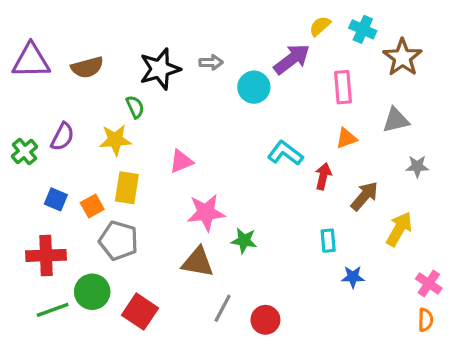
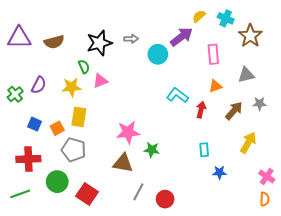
pink triangle: (181, 161) -> (100, 81), moved
brown arrow: (364, 196) -> (234, 111), moved
green line: (53, 310) -> (20, 194), moved

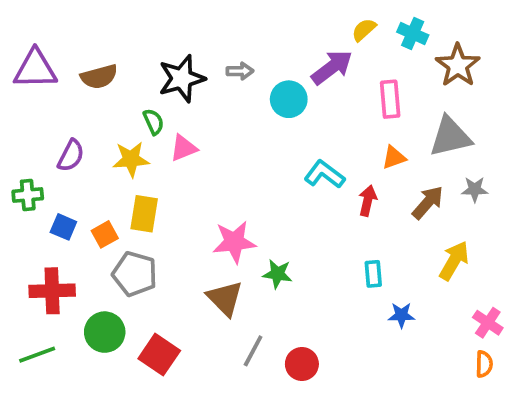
gray triangle: (246, 75) -> (450, 137), size x1.4
green cross: (15, 94) -> (28, 195), moved, turned 35
brown triangle: (123, 163) -> (225, 298), turned 35

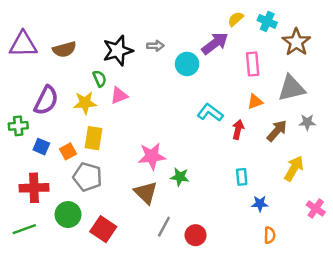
purple semicircle: (71, 156) -> (46, 100), size x1.4
orange semicircle: (484, 364) -> (270, 235), moved

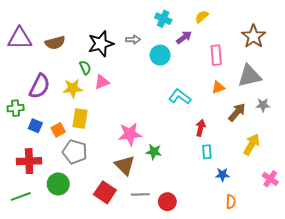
cyan cross: (267, 21) -> (163, 19), moved
purple arrow: (215, 43) -> (184, 37), size x0.7
red arrow: (238, 130) -> (201, 128), moved
gray line: (164, 227) -> (140, 194), turned 60
red square: (103, 229) -> (105, 192), moved

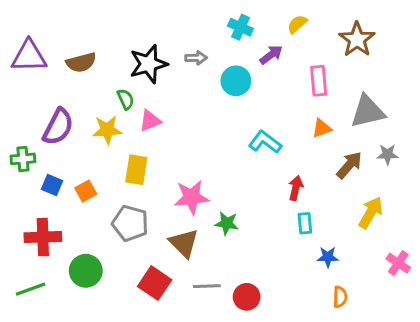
brown star: (254, 36) -> (357, 39), moved
yellow rectangle: (80, 119) -> (136, 170), moved
gray pentagon: (75, 152) -> (130, 223), moved

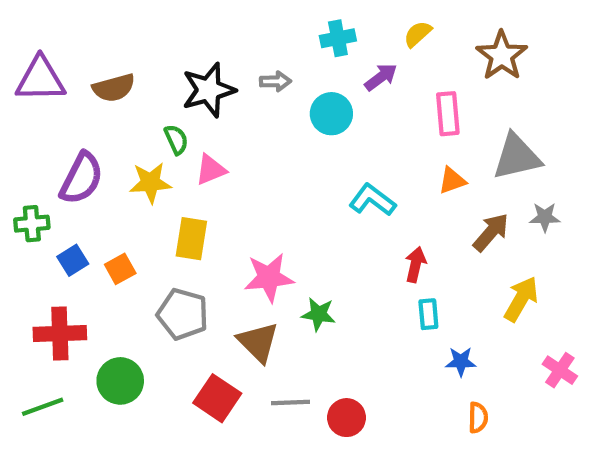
cyan cross: (240, 27) -> (338, 38), turned -35
blue square: (52, 185) -> (73, 260), turned 35

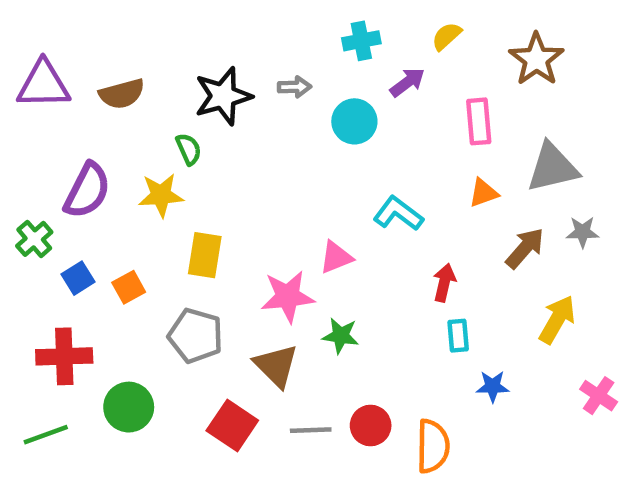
pink triangle: (211, 170) -> (336, 257), moved
green cross: (32, 224) -> (34, 239), turned -36
red circle: (347, 418) -> (371, 425), moved
orange semicircle: (478, 418) -> (433, 446), moved, size x1.6

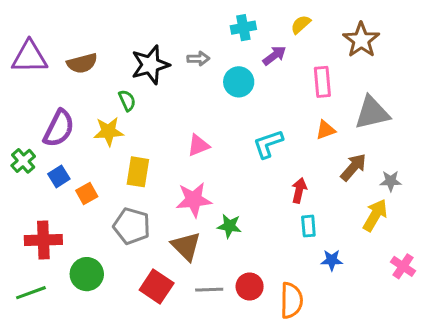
cyan L-shape: (398, 214) -> (268, 144), turned -56
gray star: (582, 232) -> (391, 181), moved
pink triangle: (336, 257) -> (198, 145), moved
blue square: (78, 278) -> (59, 176), moved

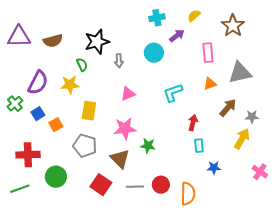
gray arrow: (198, 59) -> (119, 61), moved, turned 88

